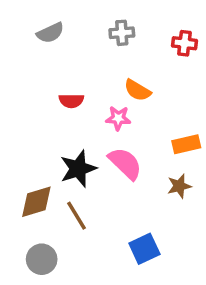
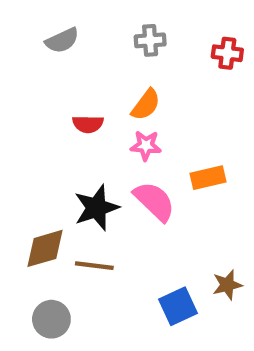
orange semicircle: (137, 90) -> (146, 105), moved, turned -84
orange rectangle: (186, 144) -> (208, 178), moved
brown star: (179, 186) -> (227, 285), moved
brown line: (76, 216) -> (94, 266), turned -52

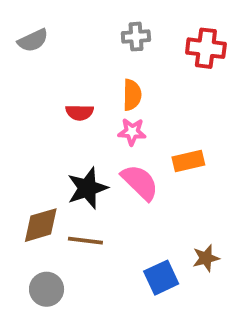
gray semicircle: (62, 40) -> (33, 40), moved
red cross: (227, 53) -> (206, 48), size x1.4
orange semicircle: (146, 105) -> (132, 95), turned -36

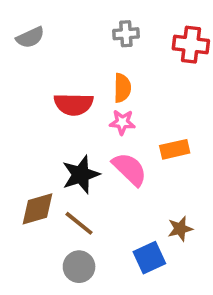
red semicircle: (80, 112) -> (74, 104), size x1.5
brown line: (85, 241) -> (79, 223), turned 32
brown star: (206, 258) -> (180, 229), moved
gray circle: (47, 289) -> (79, 267), moved

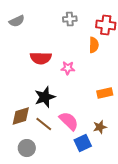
orange semicircle: (122, 88) -> (94, 45), moved
orange rectangle: (175, 149) -> (105, 93), moved
pink semicircle: (130, 169) -> (69, 121), moved
gray circle: (79, 267) -> (27, 148), moved

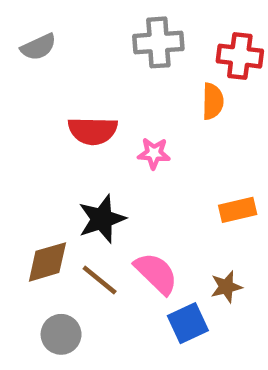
gray cross: (70, 19) -> (158, 42), size x1.5

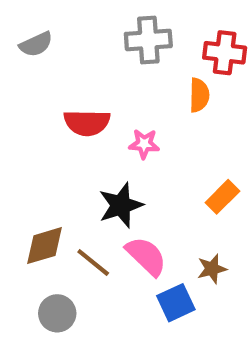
orange rectangle: (238, 210) -> (222, 197), turned -32
black star: (102, 219) -> (121, 205), moved

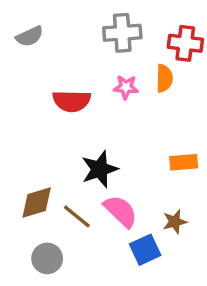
pink star: (144, 144) -> (126, 87), moved
orange rectangle: (222, 197) -> (184, 162), turned 40

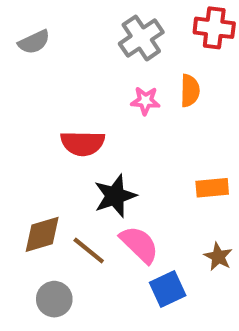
gray cross: (122, 33) -> (141, 38), turned -30
red cross: (185, 43) -> (214, 28), moved
red semicircle: (72, 101) -> (83, 143), moved
brown star: (175, 222) -> (218, 257), moved, turned -30

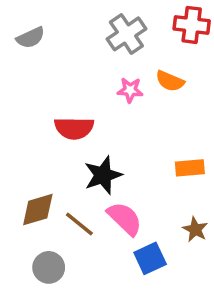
orange semicircle: (190, 91) -> (170, 81), turned 112

